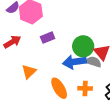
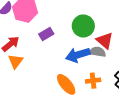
green circle: (83, 46) -> (83, 26), moved
orange triangle: (29, 72) -> (16, 61), moved

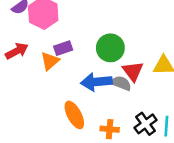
orange triangle: (16, 61) -> (50, 61), moved
orange cross: (93, 81) -> (110, 129), moved

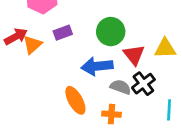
orange triangle: (50, 61) -> (32, 45), moved
gray semicircle: (121, 83) -> (120, 87), moved
black cross: (146, 124) -> (143, 84), moved

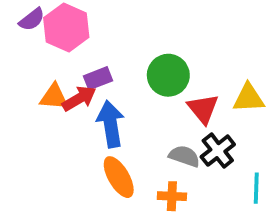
red arrow: (16, 37) -> (79, 98), moved
orange triangle: (32, 45) -> (54, 97), turned 48
blue arrow: (97, 66) -> (111, 124), moved, turned 88

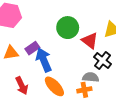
purple rectangle: (98, 78) -> (32, 48), moved
red arrow: (79, 98) -> (22, 86), moved, turned 108
gray semicircle: (184, 156) -> (91, 77), moved

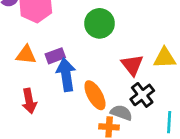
green circle: (68, 28) -> (99, 23), moved
orange ellipse: (54, 86) -> (95, 95), moved

